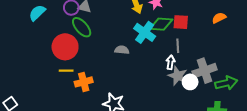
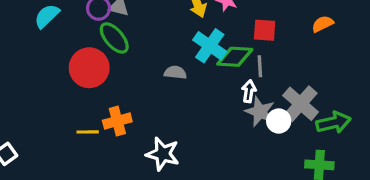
green diamond: (161, 24) -> (235, 57), moved
yellow line: (66, 71) -> (88, 132), moved
gray cross: (205, 71) -> (301, 104), turned -30

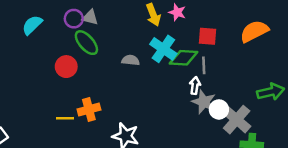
orange semicircle: (323, 24) -> (254, 31), size x1.6
red circle: (89, 68) -> (66, 67), size x0.7
gray semicircle: (175, 72) -> (131, 60), moved
gray cross: (301, 104) -> (237, 120), moved
green arrow: (333, 123) -> (271, 92), moved

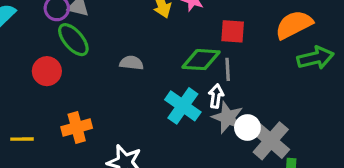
cyan cross: (163, 49) -> (183, 106), moved
green arrow: (271, 92) -> (315, 58), moved
yellow line: (65, 118) -> (22, 139), moved

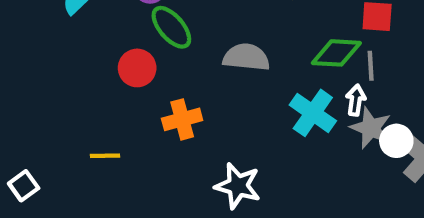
gray semicircle: (131, 63) -> (246, 57), size x1.5
orange cross: (77, 128) -> (182, 119), moved

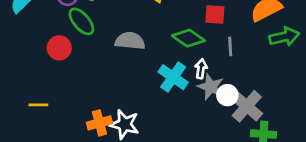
green diamond: (336, 53) -> (188, 38), turned 32
gray line: (371, 66) -> (230, 46), moved
orange cross: (182, 119) -> (99, 123), moved

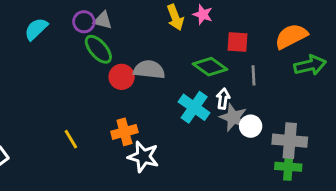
red circle: (59, 48) -> (122, 77), moved
yellow line: (38, 105) -> (71, 139), moved, turned 60
gray cross: (247, 106) -> (290, 141), moved, turned -36
orange cross: (99, 123) -> (124, 132), moved

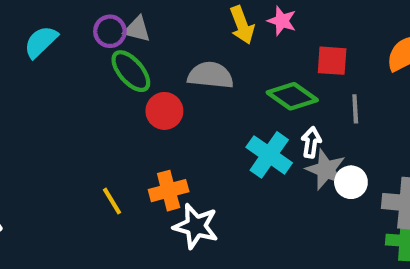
gray semicircle: (149, 70) -> (211, 75), moved
yellow line: (71, 139) -> (112, 201), moved

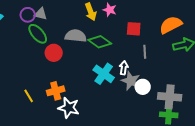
green diamond: (292, 96) -> (100, 42), moved

